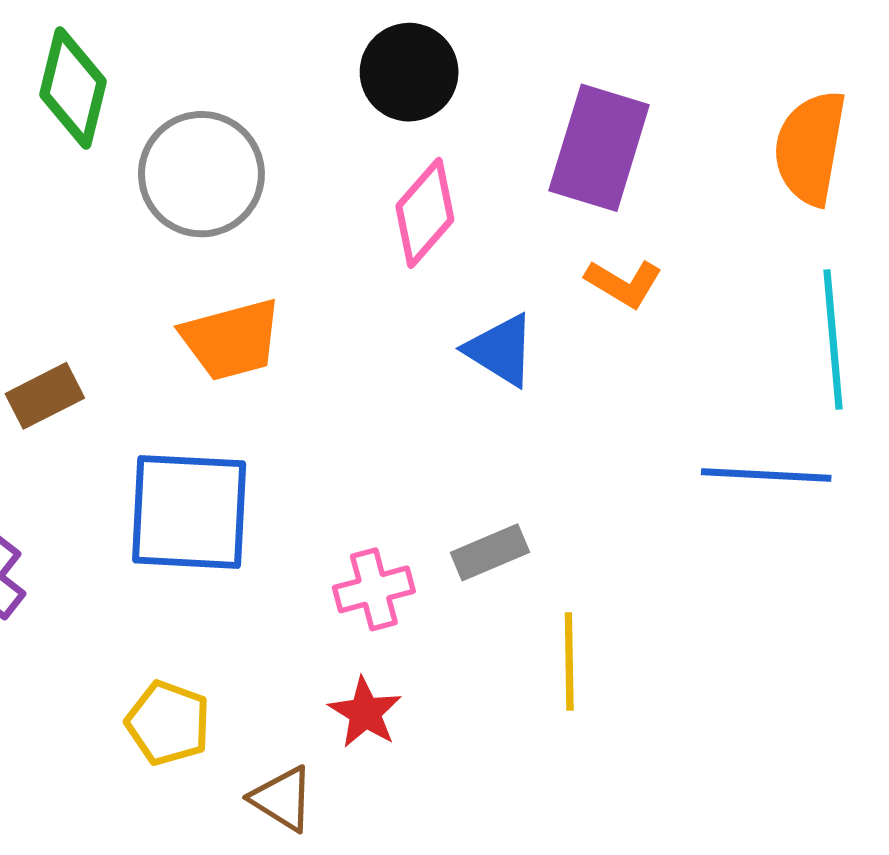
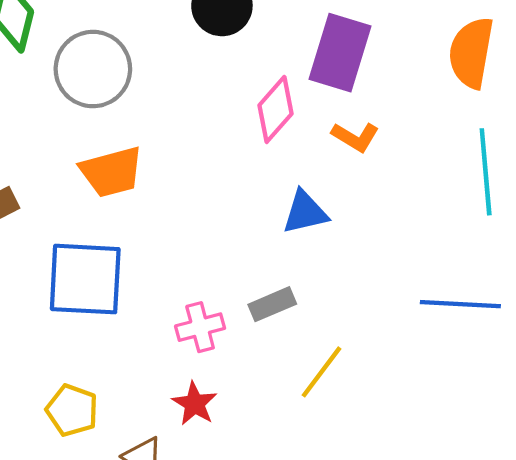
pink diamond: (425, 213) -> (276, 109), moved
blue triangle: (501, 350) -> (305, 212), moved, turned -45
blue line: (766, 475) -> (460, 304), moved
yellow line: (569, 661) -> (321, 372), turned 38

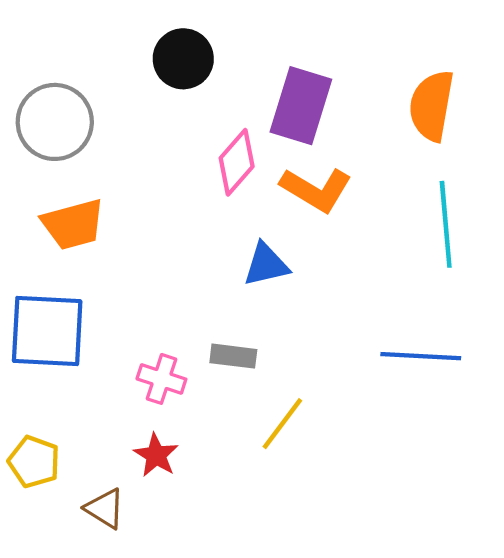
orange L-shape: (355, 137) -> (316, 189), size x1.5
gray rectangle: (272, 304) -> (233, 356), turned 30
pink cross: (200, 327) -> (161, 379), turned 33

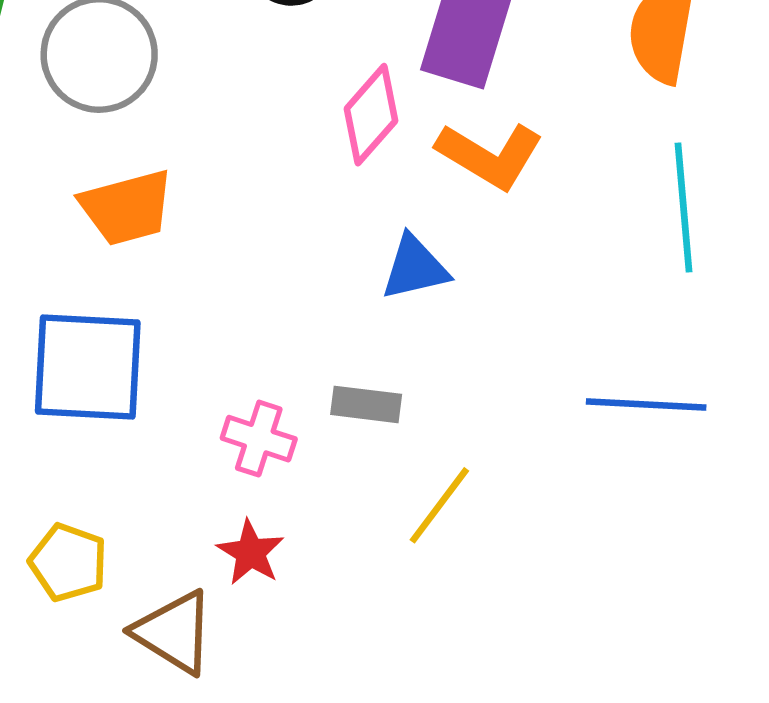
brown triangle: (105, 509) -> (174, 632), size x1.4

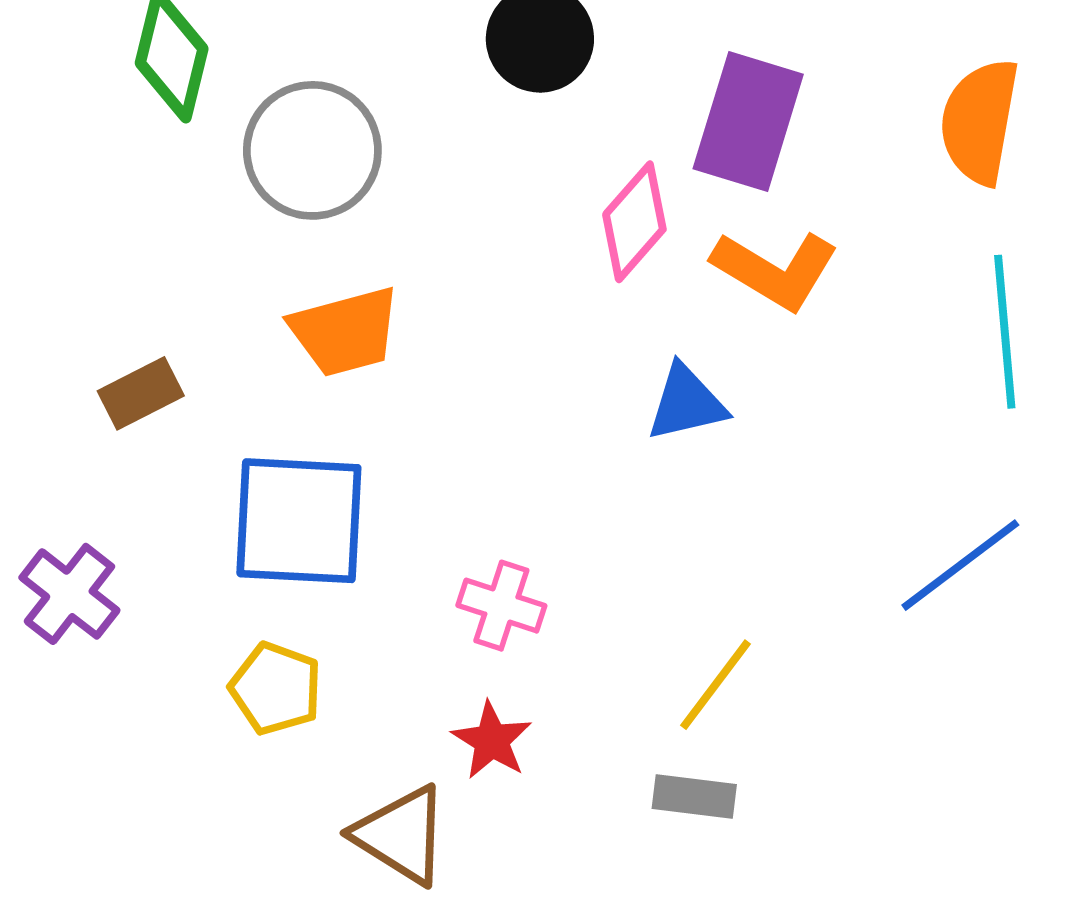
gray rectangle: (366, 404) -> (694, 796), moved
blue line: (646, 404) -> (960, 565), turned -40
yellow pentagon: (68, 562) -> (276, 688), moved

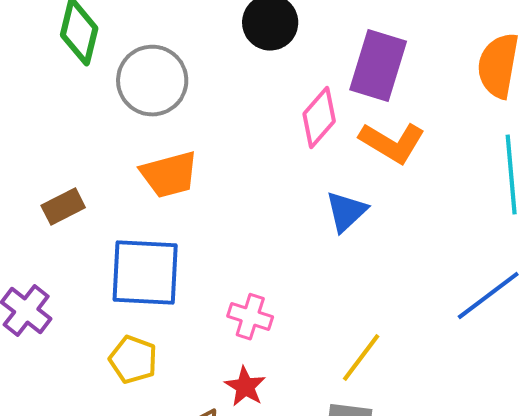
blue triangle: (687, 403) -> (346, 212), turned -30

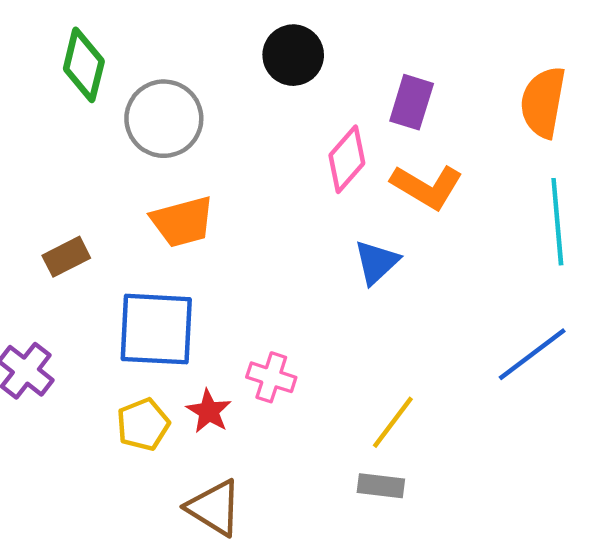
purple rectangle: (378, 66) -> (412, 102), size x0.7
yellow pentagon: (133, 360) -> (143, 424), turned 30
red star: (245, 387) -> (209, 411), moved

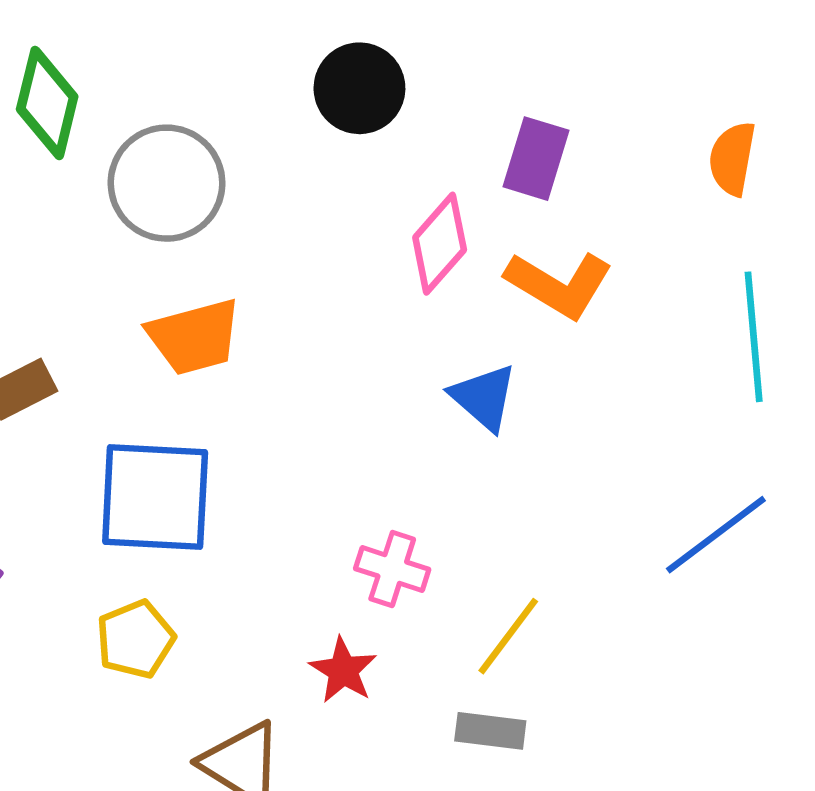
orange semicircle: (543, 102) -> (732, 159), size x0.7
blue triangle: (376, 262) -> (484, 397), turned -36
pink cross: (271, 377) -> (392, 569), moved
red star: (209, 411) -> (343, 670), moved

